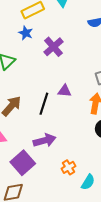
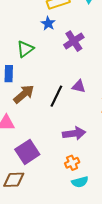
purple arrow: (45, 140) -> (74, 133), moved
cyan semicircle: (88, 182) -> (80, 182), moved, turned 35

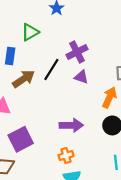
purple cross: (74, 41) -> (77, 52), moved
black line: (56, 96) -> (51, 69), moved

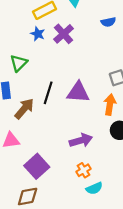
purple cross: (77, 52) -> (64, 34), moved
purple triangle: (81, 77) -> (78, 92), size x1.6

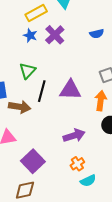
blue semicircle: (108, 22) -> (97, 34), moved
green triangle: (19, 63) -> (27, 71), moved
brown arrow: (24, 109) -> (20, 107), turned 60

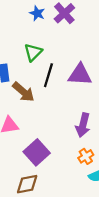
brown arrow: (20, 107) -> (23, 92), turned 30
purple arrow: (74, 136) -> (83, 125), turned 120

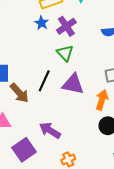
green triangle: (33, 52) -> (65, 53), moved, turned -36
purple arrow: (83, 125) -> (50, 130), moved, turned 100

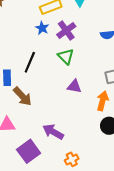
black line: (44, 81) -> (30, 62), moved
purple triangle: (73, 84) -> (74, 86), size x0.7

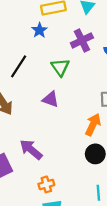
purple cross: (66, 31) -> (82, 40), moved
purple triangle: (74, 86) -> (51, 99), moved

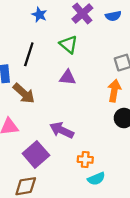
orange cross: (46, 184) -> (85, 159), turned 35

